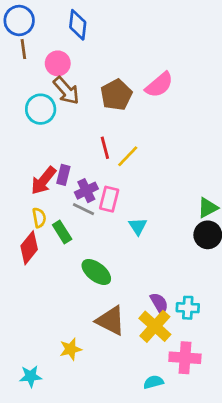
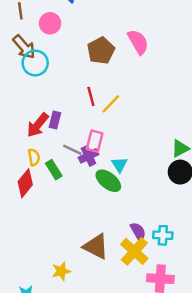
pink semicircle: (159, 85) -> (138, 42), turned -80
brown arrow: (66, 91) -> (24, 47), moved
purple cross: (86, 191) -> (88, 156), moved
green ellipse: (96, 272) -> (108, 181), moved

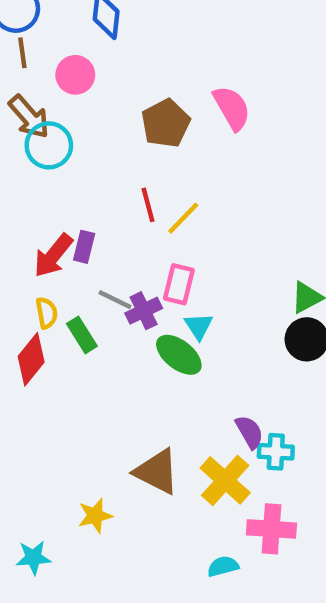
pink rectangle: (95, 141) -> (179, 284), moved
purple semicircle: (138, 232) -> (249, 432), moved

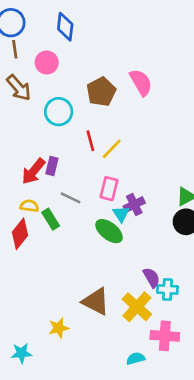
cyan circle: (49, 145) -> (59, 112), moved
purple cross: (144, 311) -> (134, 205), moved
yellow semicircle: (47, 313) -> (29, 206), turned -72

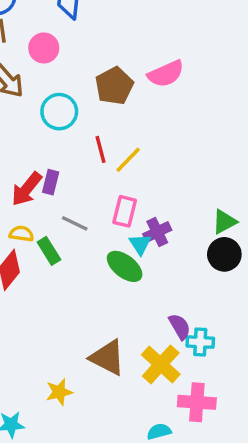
pink semicircle: (141, 82) -> (166, 74), turned 96

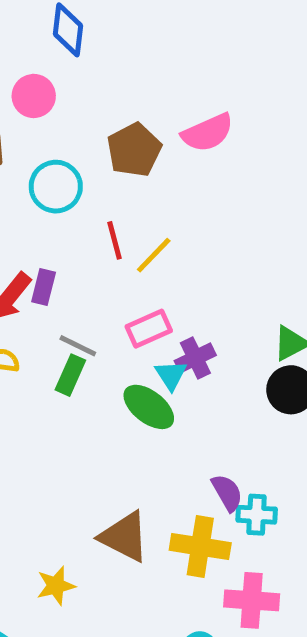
pink rectangle: (125, 211) -> (149, 329), turned 52
green rectangle: (49, 251) -> (70, 375), moved, turned 56
yellow cross: (161, 364) -> (200, 547), turned -33

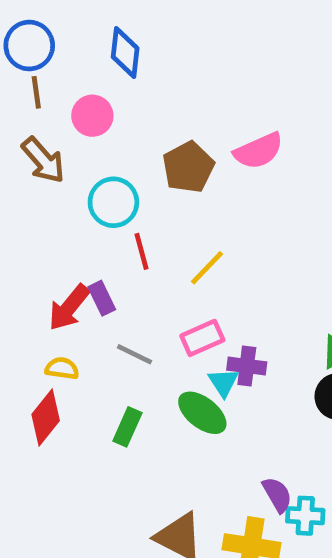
red line: (115, 240) -> (142, 251), moved
purple rectangle: (44, 287) -> (102, 298), turned -40
purple cross: (195, 358) -> (247, 366), turned 33
green rectangle: (70, 375) -> (127, 427), moved

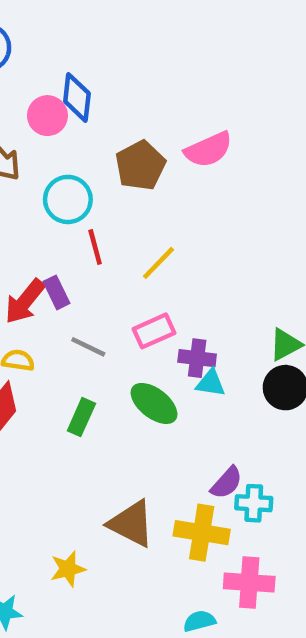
blue diamond: (125, 53) -> (77, 97), moved
cyan triangle: (223, 382) -> (211, 383), moved, turned -48
purple semicircle: (277, 495) -> (227, 483), turned 72

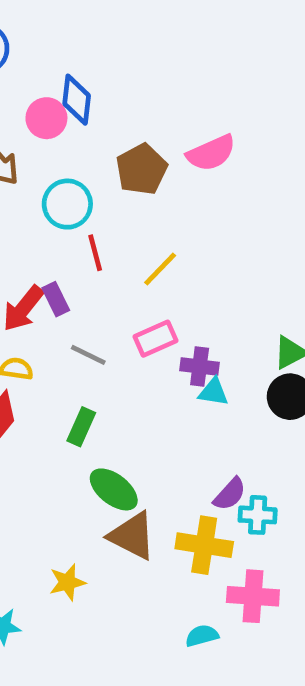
green ellipse: (154, 403) -> (114, 489), moved

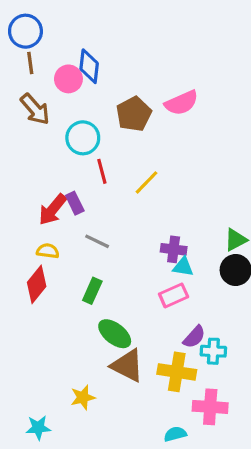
pink rectangle: (155, 339) -> (174, 295), moved

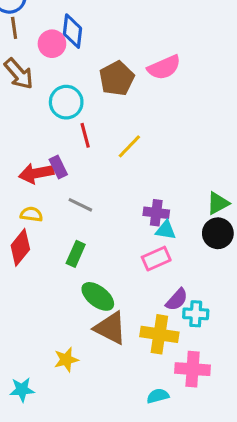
red arrow: (53, 210) -> (36, 173), turned 40

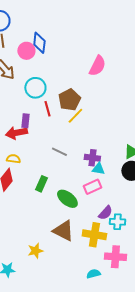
pink semicircle: (164, 67) -> (97, 66), turned -40
brown pentagon: (117, 78) -> (69, 100), moved
purple rectangle: (58, 167) -> (25, 121), moved, turned 32
gray line: (80, 205) -> (59, 152), moved
green ellipse: (98, 296) -> (67, 199), moved

